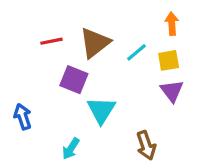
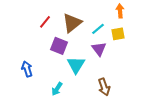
red line: (52, 41) -> (45, 22), turned -40
purple triangle: (172, 91) -> (99, 49), moved

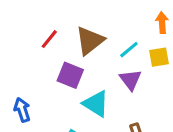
cyan triangle: (76, 65) -> (96, 104), turned -30

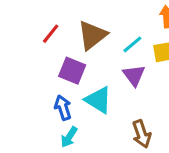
blue arrow: (22, 110) -> (63, 108), moved

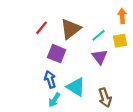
cyan triangle: (98, 100) -> (76, 87), moved

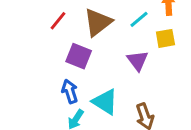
cyan line: (98, 35) -> (139, 19), moved

